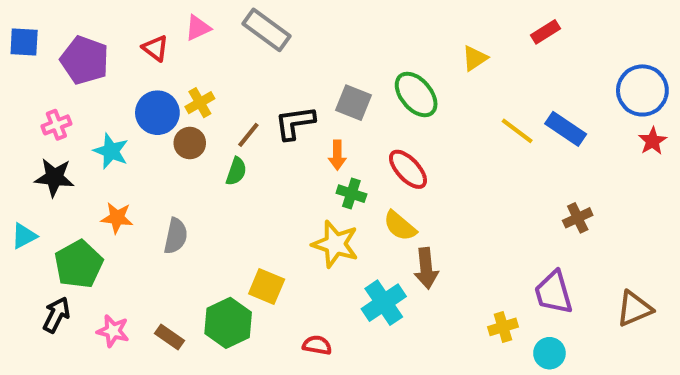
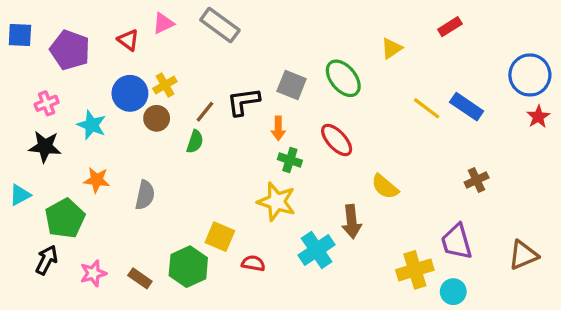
yellow semicircle: (400, 226) -> (385, 187), moved
yellow cross: (503, 327) -> (415, 270), size x1.5
pink star: (113, 331) -> (93, 273), turned -30
red semicircle: (317, 345) -> (253, 263), moved

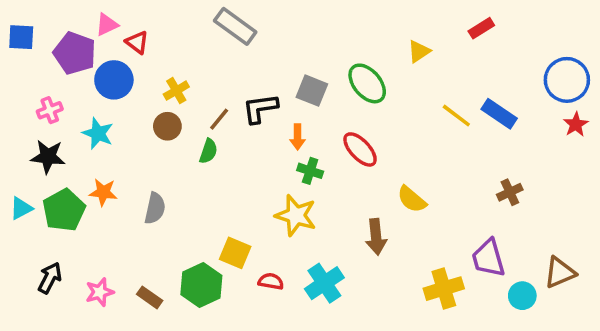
pink triangle: (163, 23) -> (107, 25), moved
blue circle: (130, 93) -> (114, 80), moved
green pentagon: (65, 218) -> (64, 210), moved
cyan cross: (317, 250) -> (324, 283), moved
cyan circle: (453, 292) -> (522, 296), moved

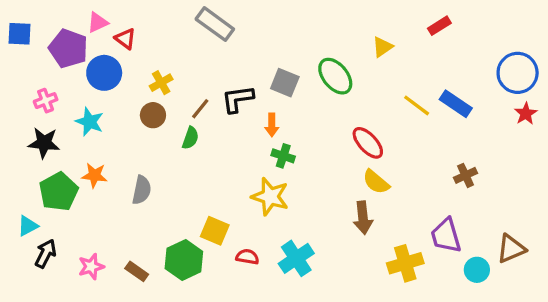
red ellipse: (360, 149) -> (368, 143), moved
cyan triangle: (21, 208) -> (28, 226), moved
brown arrow: (376, 237) -> (363, 218), moved

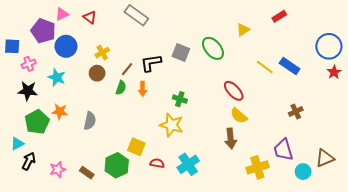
blue square: (20, 34) -> (12, 46), moved
red triangle: (125, 39) -> (90, 17), moved
orange arrow: (272, 125) -> (143, 89), moved

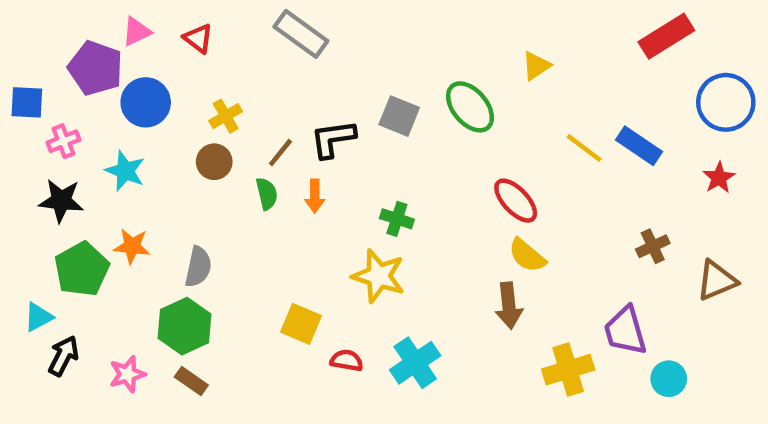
red rectangle: (279, 16) -> (666, 36), moved, size x1.6
red star: (334, 72) -> (719, 178), moved
green semicircle: (121, 88) -> (267, 194), turned -32
brown triangle: (325, 158) -> (717, 280), moved
green hexagon: (117, 165) -> (185, 326), moved

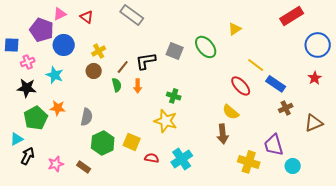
blue rectangle: (639, 146) -> (276, 84), moved
red ellipse: (516, 201) -> (241, 86), moved
green hexagon: (185, 326) -> (103, 143), moved
yellow cross: (568, 370) -> (249, 162), turned 35

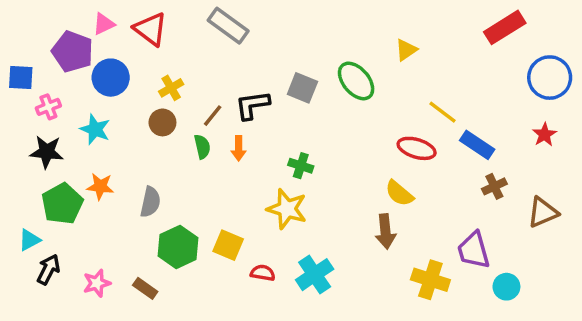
red triangle: (87, 17) -> (150, 29), size x1.5
red ellipse: (241, 86) -> (417, 148), turned -30

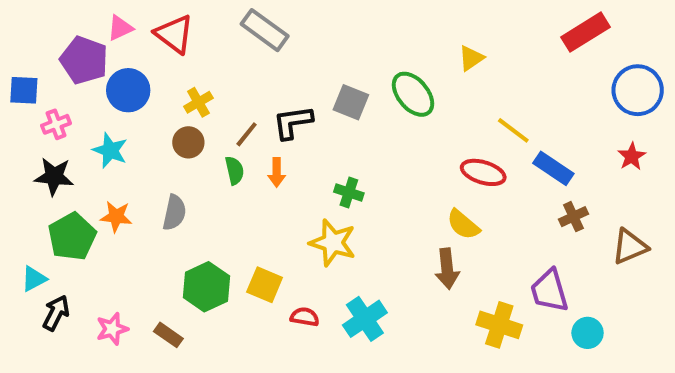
gray semicircle: (150, 202) -> (174, 213), moved

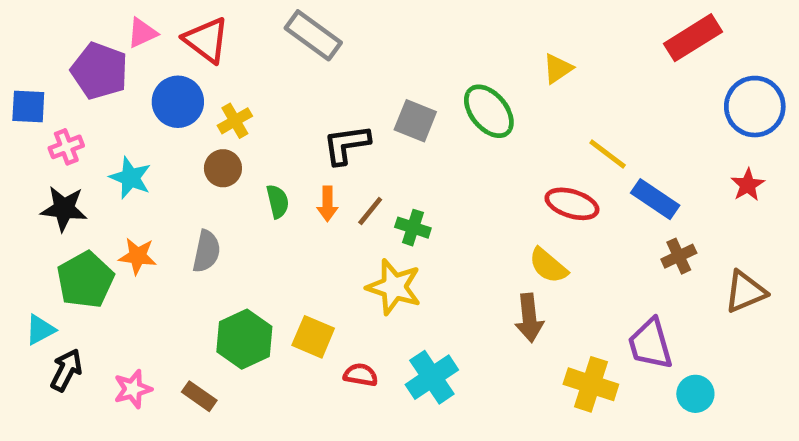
blue circle: (128, 90) -> (178, 102), moved
brown line: (247, 134) -> (370, 211), moved

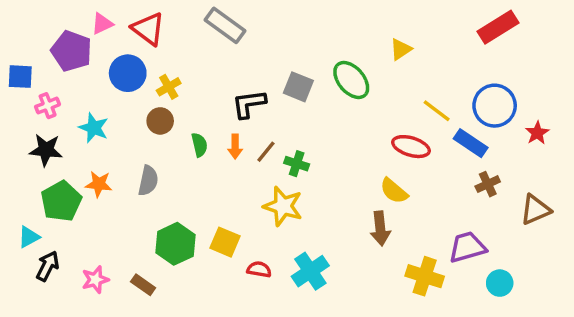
blue circle: (755, 107) -> (495, 106), moved
purple trapezoid: (650, 344) -> (467, 247), turned 90

